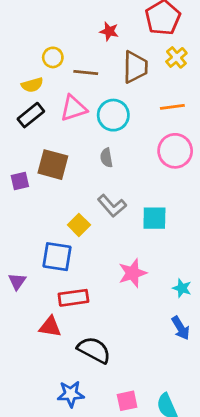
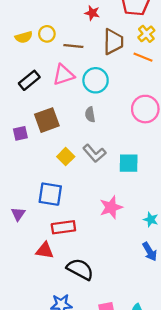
yellow semicircle: (32, 85) -> (24, 37), moved
orange line: (172, 107) -> (143, 57), moved, turned 30
brown square: (53, 165) -> (47, 120), turned -35
yellow square: (79, 225) -> (66, 157), moved

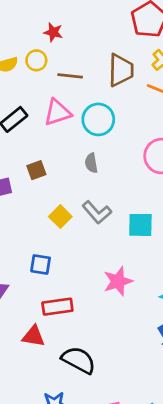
red star: (92, 13) -> (53, 32), moved
brown square: (47, 120) -> (36, 170), size x0.6
blue square: (50, 194) -> (41, 264), size x0.7

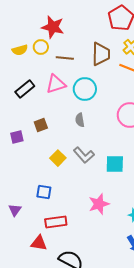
red star: (53, 32) -> (53, 27), size x1.6

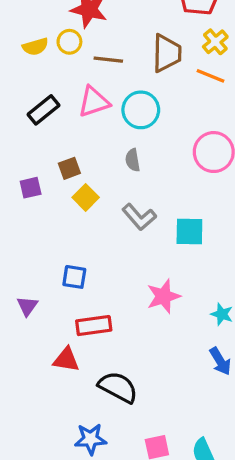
yellow square: (58, 158) -> (86, 197), moved

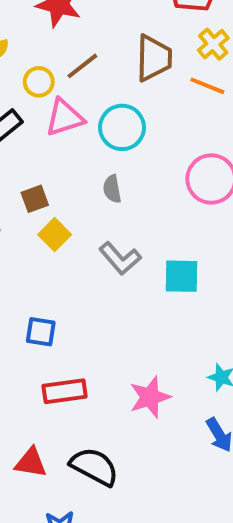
yellow circle: (69, 42) -> (39, 82), moved
brown line: (108, 60) -> (82, 66), turned -44
pink star: (163, 296) -> (150, 397), moved
red triangle: (66, 360) -> (31, 463), moved

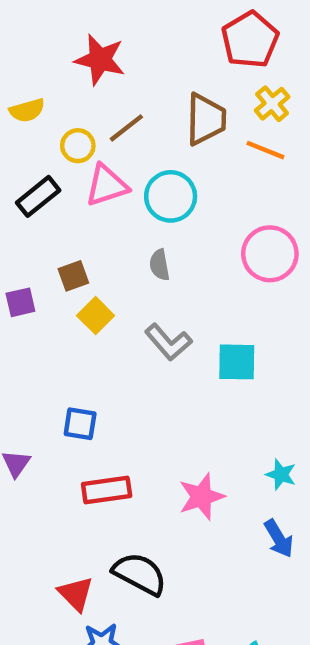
red triangle: (31, 463) -> (76, 594), moved, turned 36

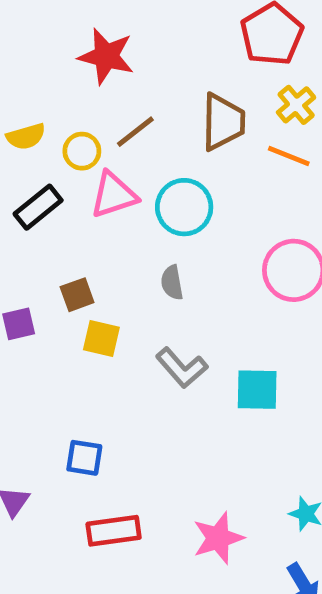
yellow semicircle: (27, 110) -> (26, 137), moved
yellow square: (96, 316) -> (101, 339), turned -32

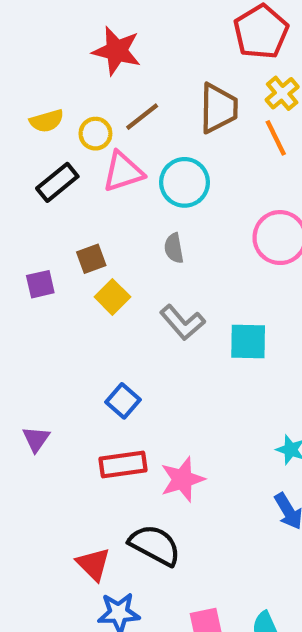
orange line: (289, 156) -> (276, 138), turned 42
yellow square: (101, 339) -> (112, 297), turned 32
blue square: (84, 458) -> (123, 401), moved, turned 32
pink star: (218, 538) -> (182, 479), moved

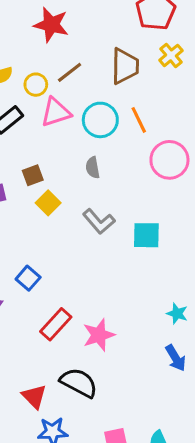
orange line: (276, 138) -> (139, 120), moved
blue square: (123, 401) -> (28, 278), moved
red rectangle: (123, 465) -> (56, 324), turned -40

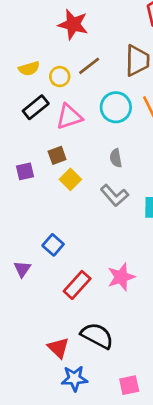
pink triangle: (56, 112) -> (69, 117), moved
gray semicircle: (93, 168) -> (116, 158), moved
pink star: (99, 335) -> (121, 277), moved

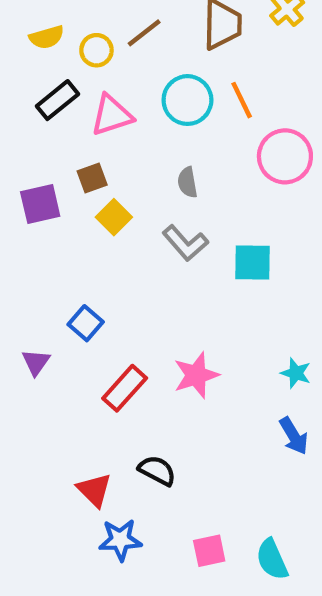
purple square: (25, 171) -> (40, 204), size x1.4
black semicircle: (97, 336) -> (157, 471), size x0.7

